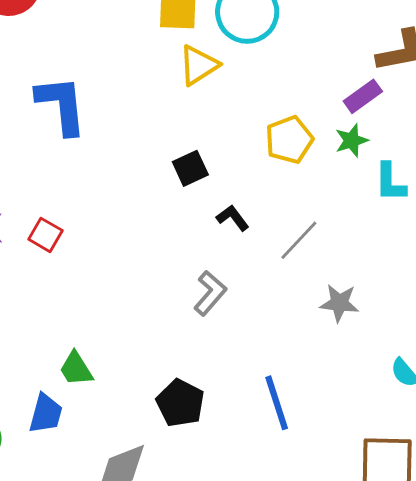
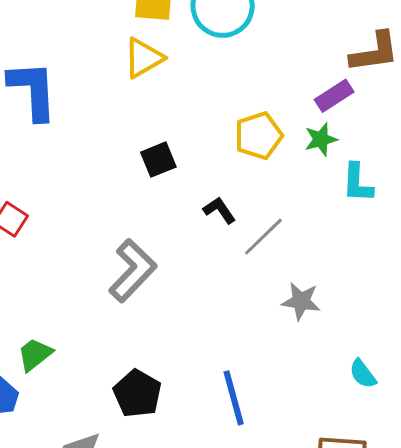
yellow triangle: (199, 65) -> (144, 58), moved
black L-shape: (233, 218) -> (219, 210), moved
gray L-shape: (210, 293) -> (133, 271), moved, size x1.4
green trapezoid: (76, 369) -> (35, 354), turned 81

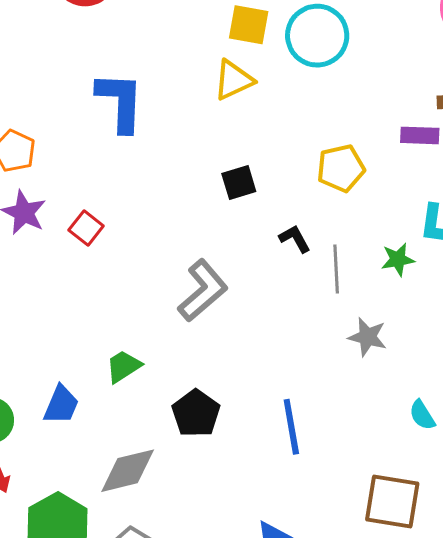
purple rectangle: (334, 96) -> (420, 135), turned 30
green star: (321, 139) -> (398, 259), moved
gray line: (263, 237) -> (336, 269), turned -54
green trapezoid: (35, 354) -> (123, 366), moved

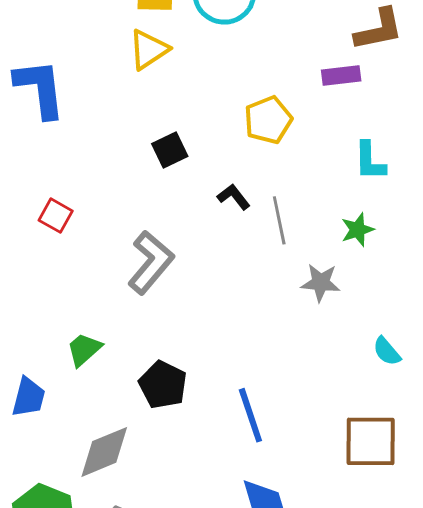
red square: (86, 228) -> (56, 216), moved
green star: (398, 259) -> (358, 230), moved
blue line: (291, 427) -> (250, 415), moved

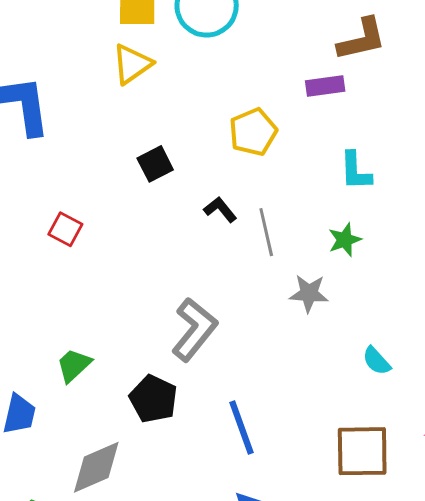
red square: (56, 216) -> (65, 229), moved
gray L-shape: (151, 262) -> (194, 329), moved

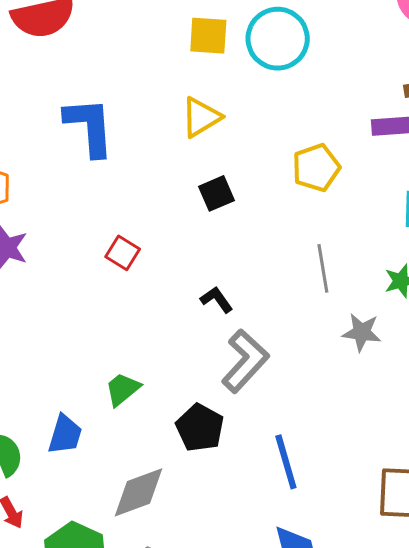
yellow triangle: (132, 64) -> (201, 117), moved
black L-shape: (220, 210) -> (217, 300), moved

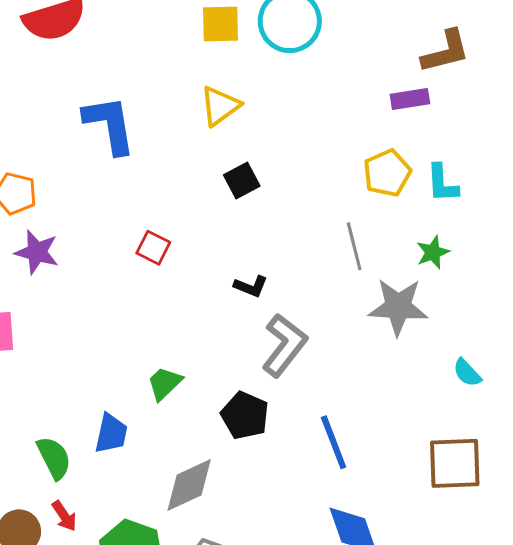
yellow pentagon: (316, 168) -> (387, 173), moved
black L-shape: (217, 300) -> (251, 286), turned 152
gray star: (362, 332) -> (398, 307), size x1.5

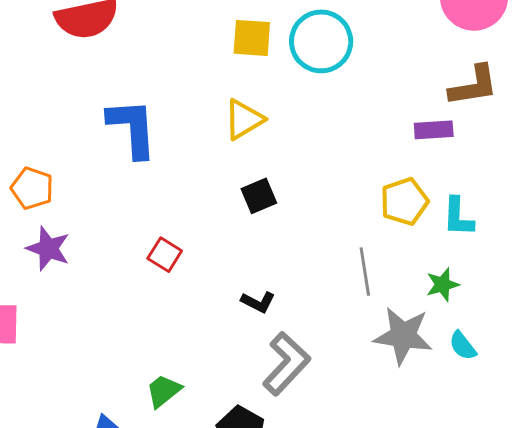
cyan semicircle: (467, 373) -> (463, 346), moved

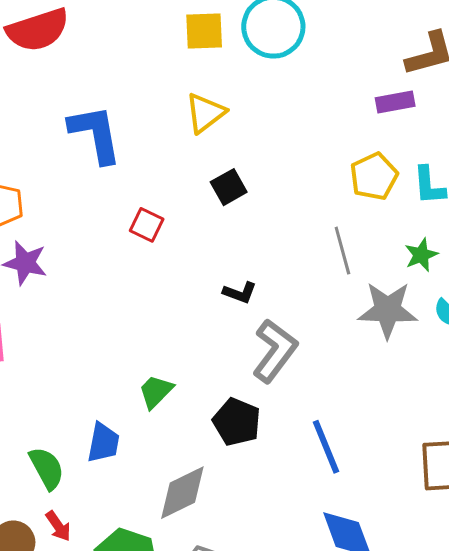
red square: (165, 255) -> (147, 225), moved

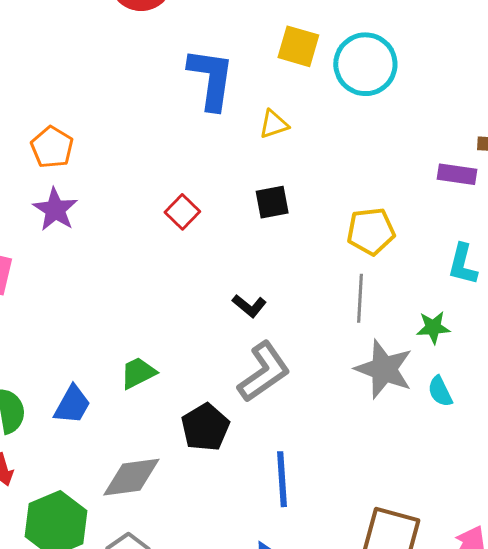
yellow triangle: (205, 113) -> (274, 124), size x0.7
blue L-shape: (95, 134) -> (211, 79), moved
yellow pentagon: (374, 176) -> (371, 231), moved

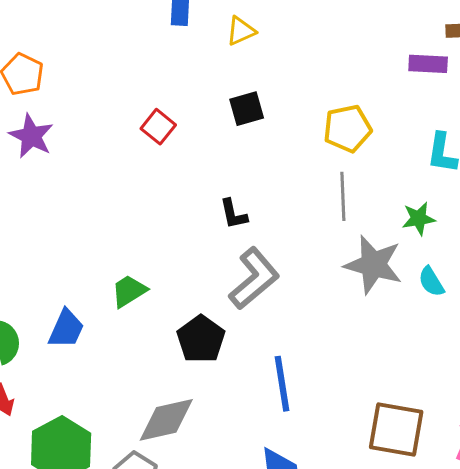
black L-shape: (249, 306) -> (233, 214), turned 44
gray diamond: (131, 477) -> (166, 420), moved

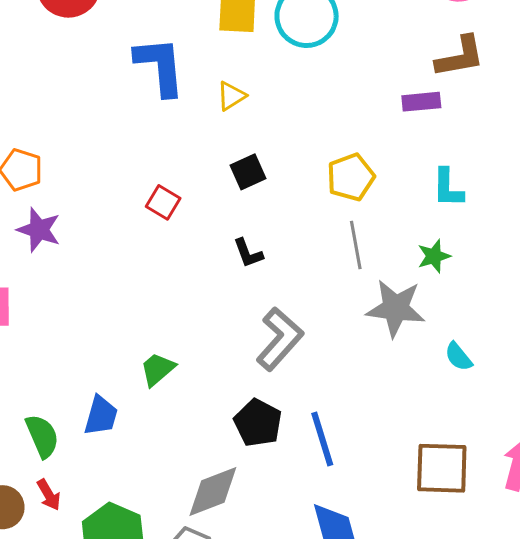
black L-shape: (233, 214) -> (248, 253), moved
cyan semicircle: (431, 282) -> (458, 357), moved
black pentagon: (201, 339) -> (258, 423), moved

